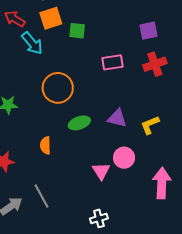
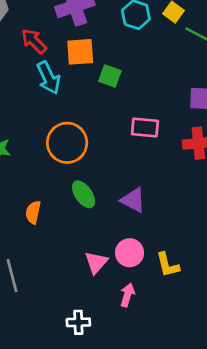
green ellipse: (79, 123) -> (84, 194), turned 60
yellow L-shape: (150, 125) -> (168, 265), moved, turned -95
pink arrow: (162, 183) -> (127, 295), moved, size x0.6

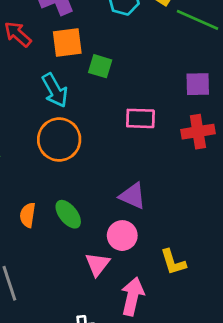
cyan arrow: (49, 78) -> (55, 90), moved
green ellipse: (84, 194) -> (68, 214), moved
pink circle: (130, 253) -> (122, 236), moved
pink arrow: (127, 295) -> (132, 296), size x1.5

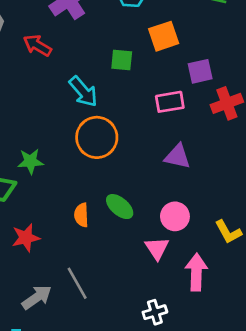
orange square: (67, 43) -> (164, 36), moved
purple square: (198, 84) -> (200, 71), moved
purple triangle: (133, 196) -> (178, 156), moved

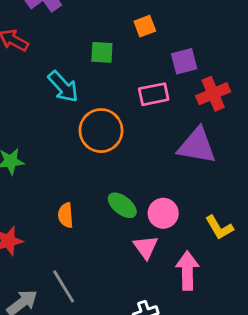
orange square: (164, 36) -> (145, 26), size x0.7
orange circle: (97, 137) -> (101, 131), moved
purple triangle: (178, 156) -> (197, 146), moved, size x1.4
green ellipse: (120, 207) -> (122, 205), moved

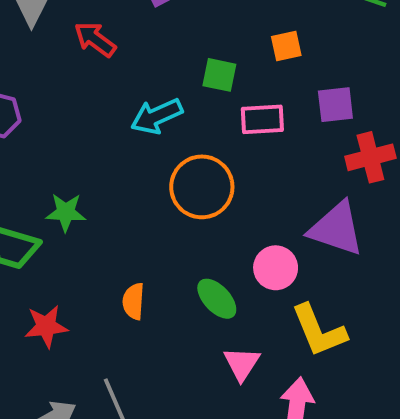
cyan arrow: (63, 87) -> (157, 116), turned 100
pink rectangle: (154, 94) -> (262, 119), moved
pink circle: (163, 213) -> (276, 268), moved
yellow L-shape: (219, 228) -> (319, 331), moved, size x1.4

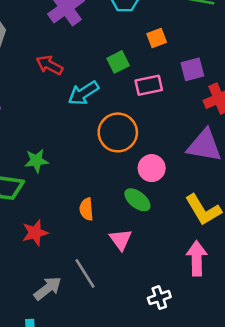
red arrow: (95, 39) -> (49, 65), moved
green square: (219, 75) -> (118, 62), turned -30
pink circle: (276, 268) -> (152, 168), moved
pink triangle: (242, 364) -> (121, 240), moved

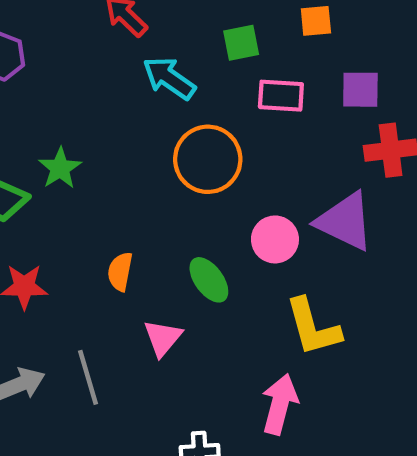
cyan arrow: (83, 93) -> (169, 78), turned 52
green star: (36, 161) -> (60, 168), turned 30
pink circle: (152, 168) -> (275, 239), moved

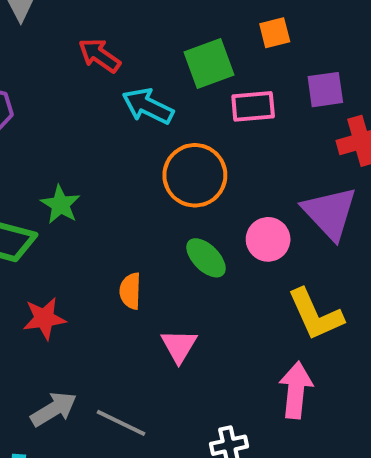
green square: (241, 43) -> (209, 63), size x1.4
purple triangle: (345, 221) -> (330, 213), turned 30
green ellipse: (209, 280) -> (206, 258), moved
gray line: (88, 377) -> (121, 423), moved, turned -39

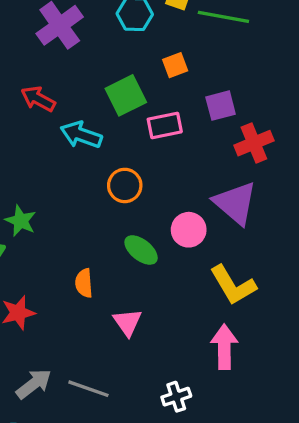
orange circle: (195, 175) -> (125, 185), size x0.7

